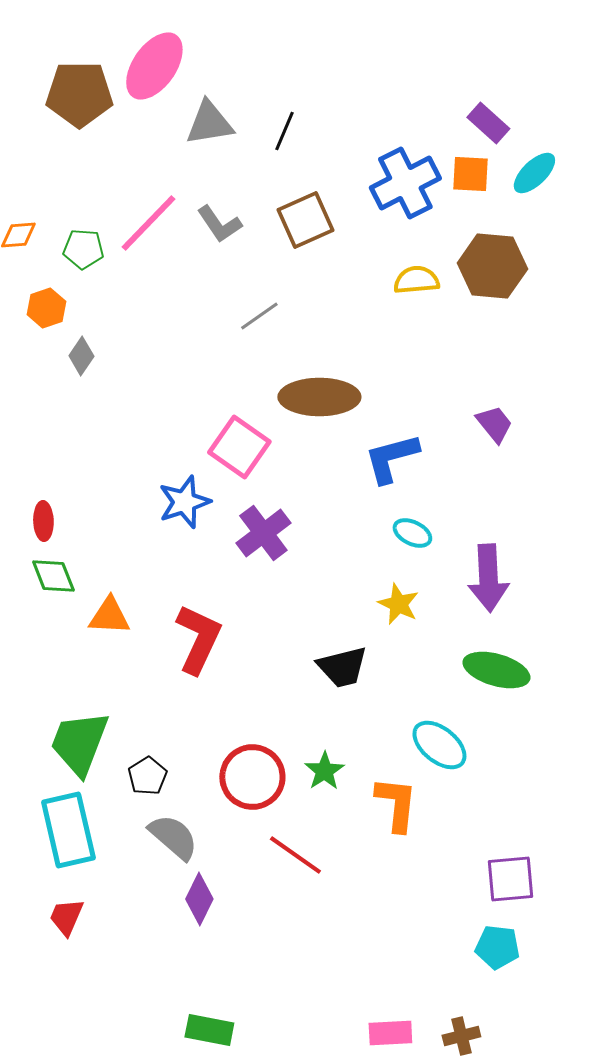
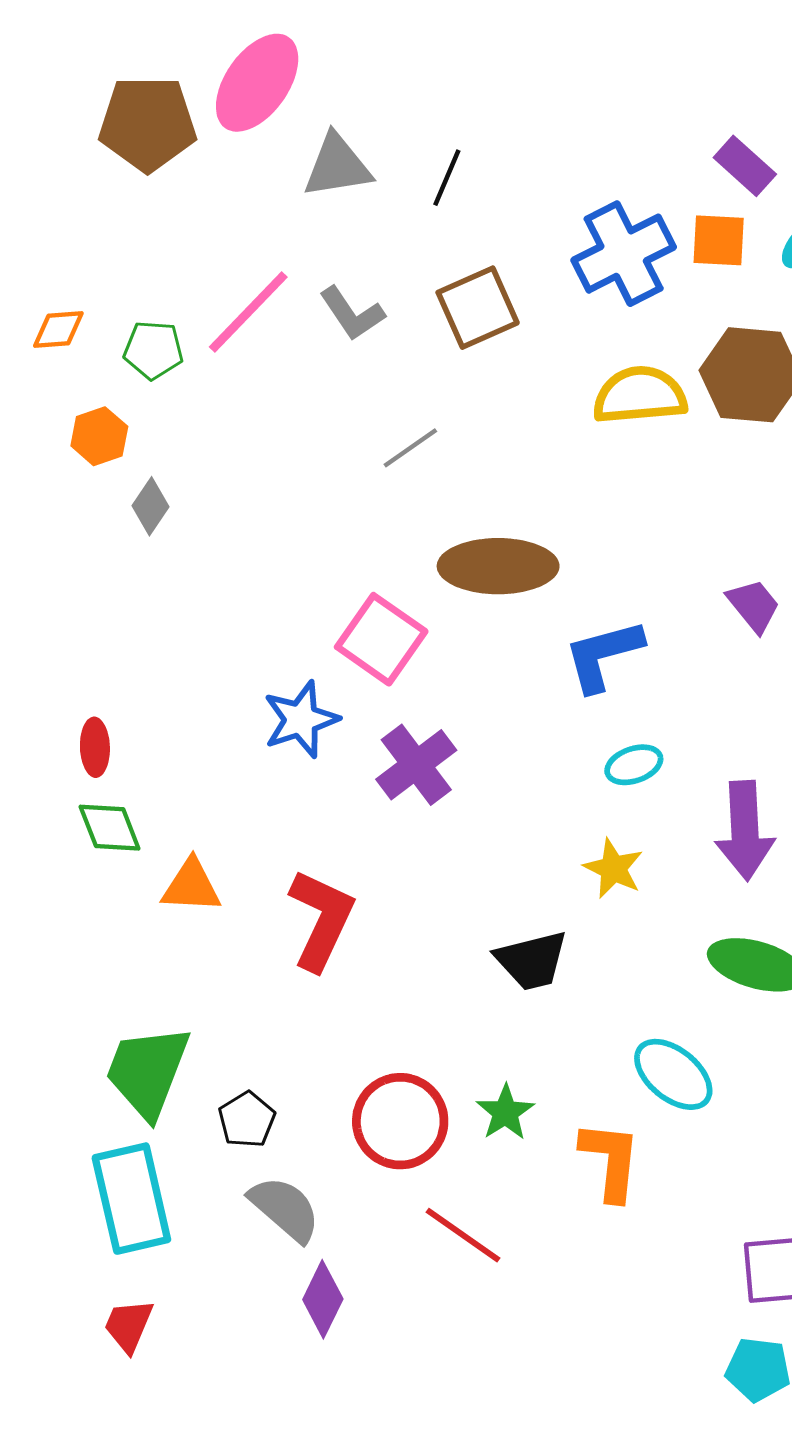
yellow semicircle: (416, 280) -> (640, 395), size x1.4
cyan ellipse: (412, 533) -> (634, 765), turned -45

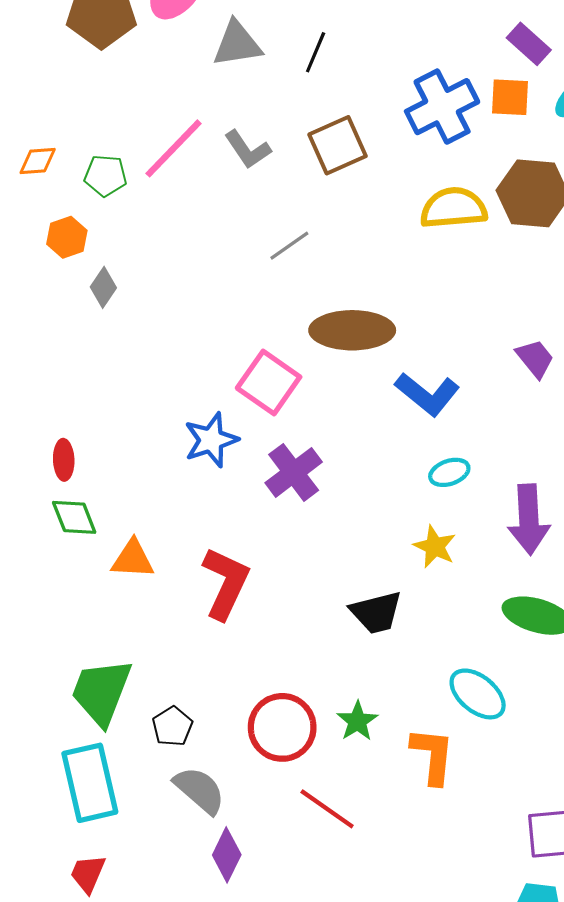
blue L-shape: (603, 655) -> (427, 394), turned -126

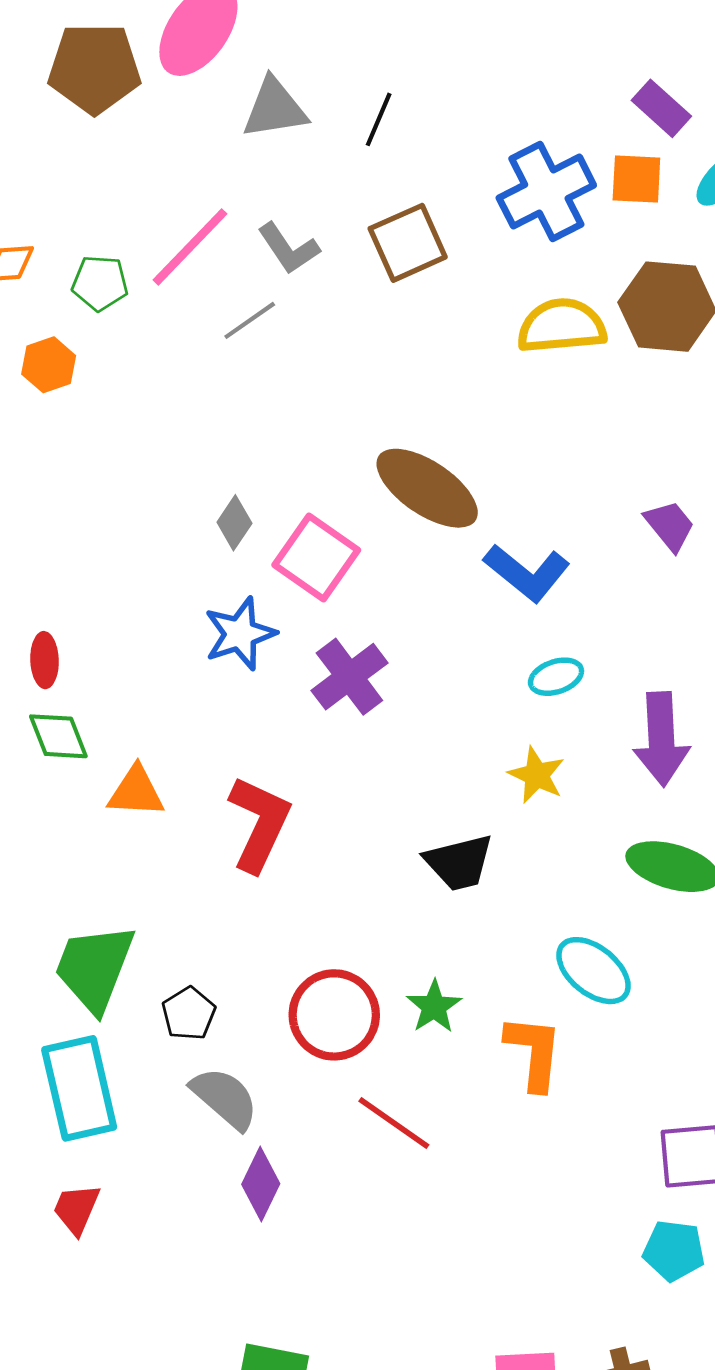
gray line: (289, 246) -> (250, 320), moved
gray diamond: (103, 287) -> (234, 523), moved
brown ellipse: (352, 330) -> (427, 488), turned 34

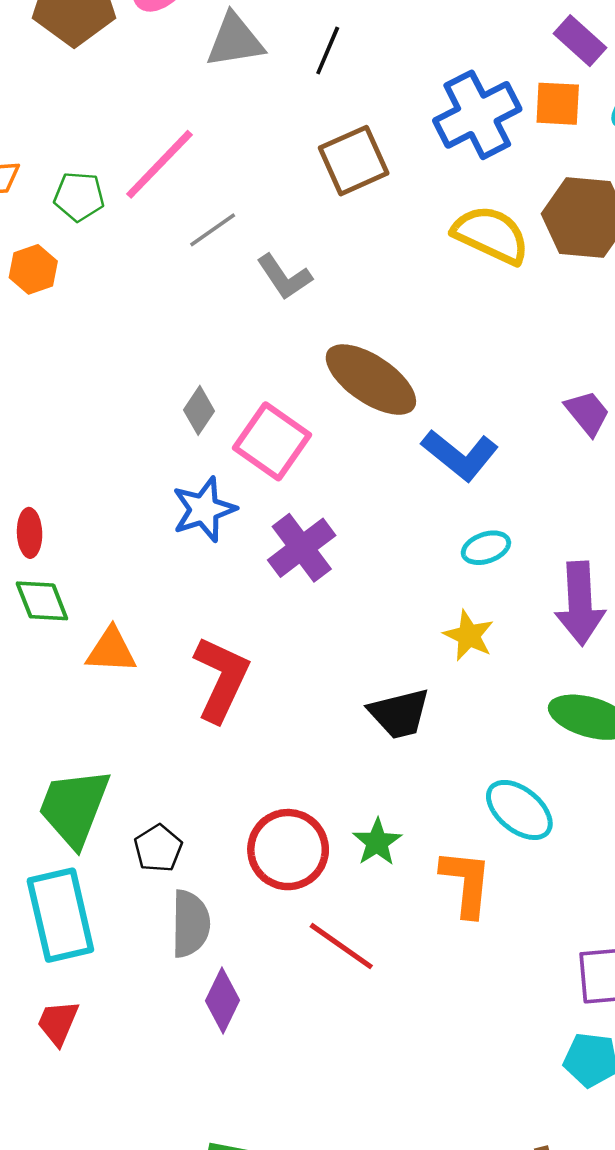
gray L-shape: (288, 248) -> (284, 277), moved
yellow semicircle: (562, 326) -> (491, 235), turned 30
gray semicircle: (225, 1098) -> (190, 924), turned 50

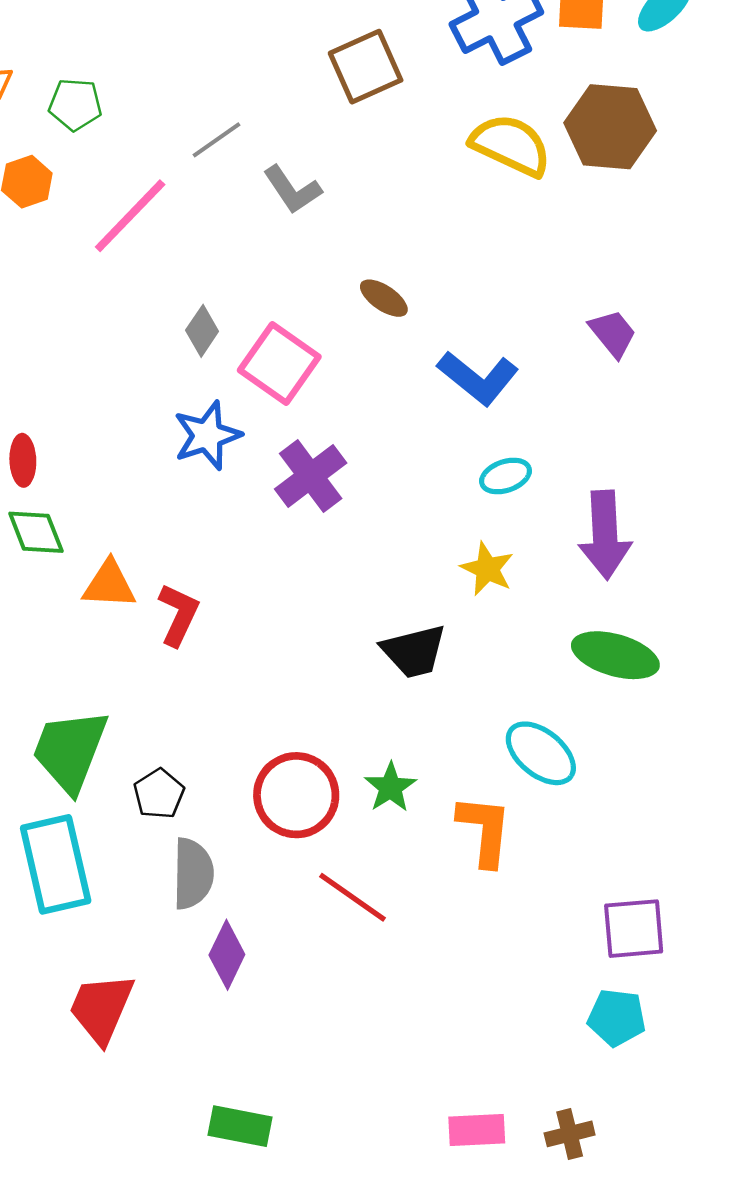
pink line: (159, 164) -> (130, 216), moved
brown ellipse: (371, 380) -> (384, 298), size x0.5
red L-shape: (221, 679) -> (179, 615), moved, size x0.7
red trapezoid: (58, 1023) -> (101, 1008), moved, size x1.5

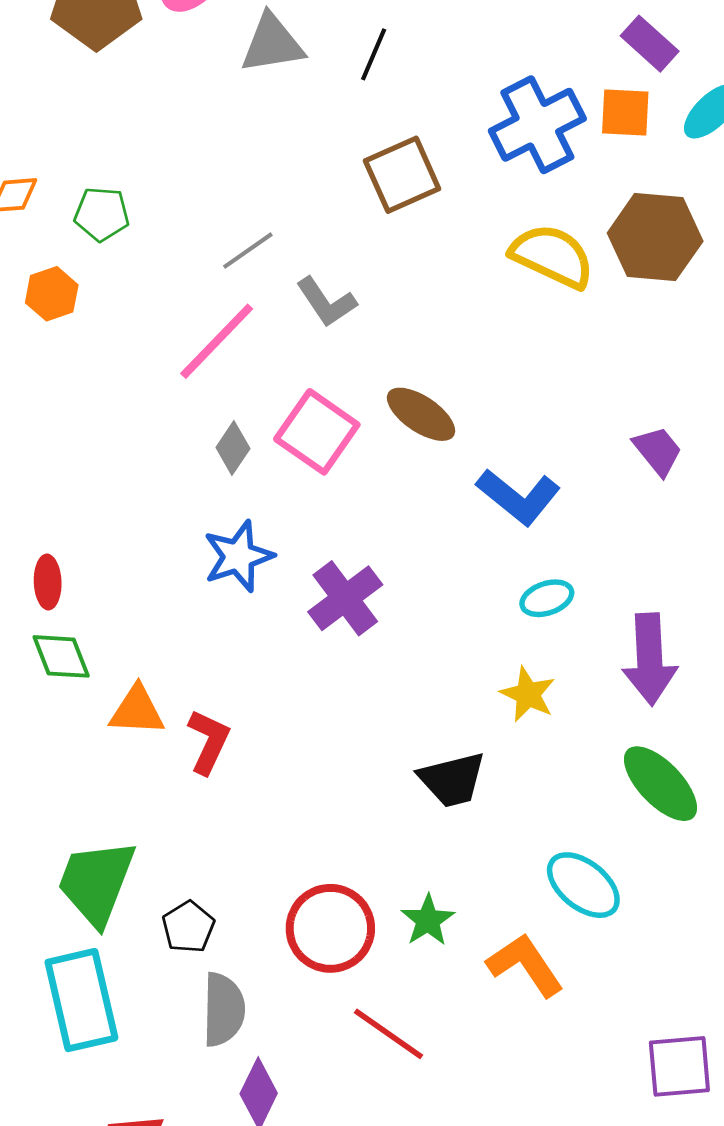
pink line: (130, 216) -> (217, 341), moved
brown ellipse: (384, 298) -> (421, 414), size x1.4
pink square: (279, 364) -> (317, 432), moved
green ellipse: (615, 655) -> (660, 784), turned 30
orange L-shape: (485, 830) -> (525, 965), turned -40

